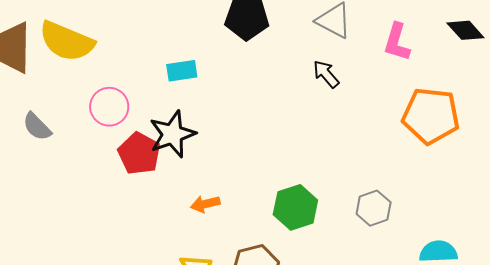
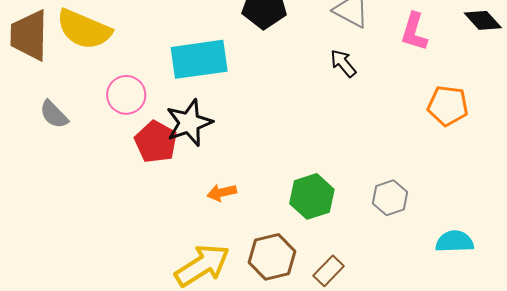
cyan rectangle: (182, 71) -> (199, 59), size x1.8
orange pentagon: (431, 116) -> (448, 106), size x0.7

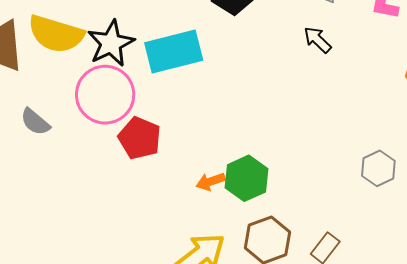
pink circle: (126, 95) -> (105, 95), size x1.5
black star: (189, 123) -> (111, 43), moved
green hexagon: (312, 196) -> (246, 178), moved

